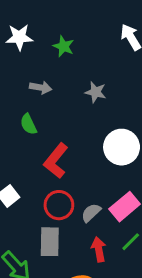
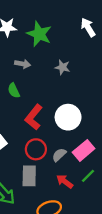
green star: (64, 46) -> (39, 34), size x1.6
white circle: (122, 147) -> (68, 117), moved
red arrow: (99, 249) -> (65, 181), turned -42

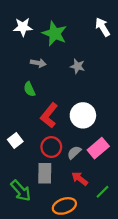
green line: (88, 176) -> (103, 192), moved

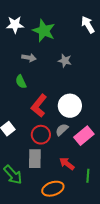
gray semicircle: (74, 152) -> (62, 130), moved
green line: (103, 192) -> (88, 176), turned -40

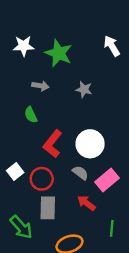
gray semicircle: (62, 130) -> (80, 173), turned 80
red circle: (41, 135) -> (42, 179), moved
red arrow: (67, 164) -> (86, 203), moved

